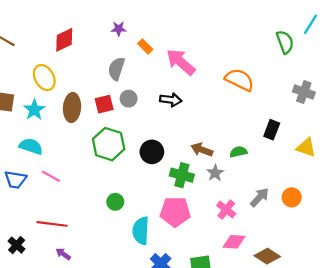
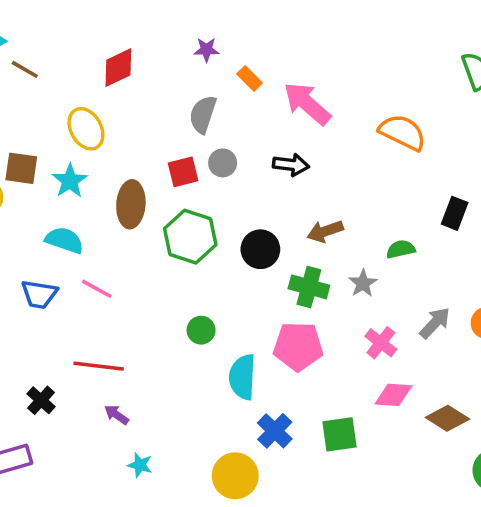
brown ellipse: (72, 107) -> (131, 204), moved
brown arrow: (202, 150) -> (325, 231), moved, turned -40

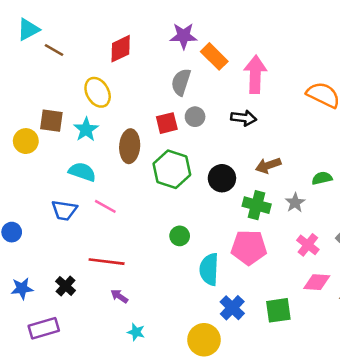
purple star: (206, 50) -> (183, 36), size x1.5
orange rectangle: (250, 78) -> (214, 56), size x1.5
pink arrow: (307, 104) -> (255, 74), turned 51

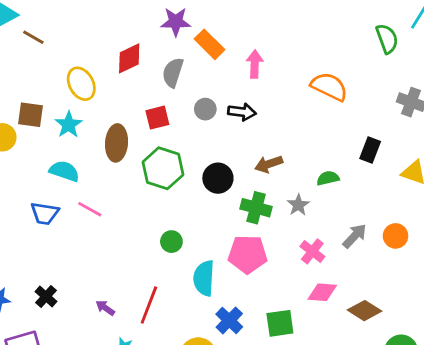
red diamond: (121, 49) -> (129, 58), moved
pink arrow: (255, 74) -> (255, 64), size x0.7
gray circle: (195, 117) -> (205, 109), moved
red line: (107, 262) -> (149, 305), moved, turned -76

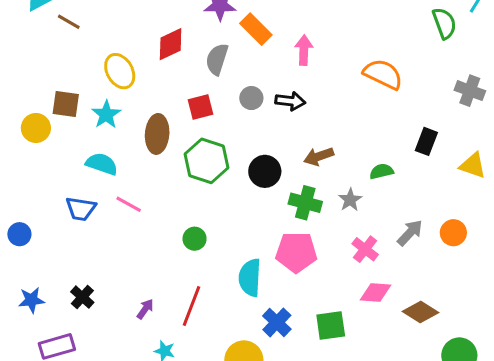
green circle: (171, 242) -> (195, 239), moved
purple arrow: (105, 308) -> (145, 309), turned 90

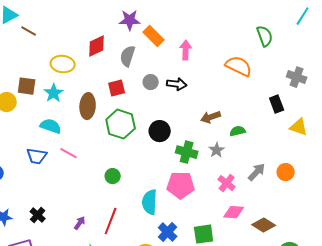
green semicircle: (444, 23) -> (265, 36), moved
yellow ellipse: (120, 71) -> (63, 64), turned -55
black rectangle: (426, 141) -> (277, 104), moved, turned -42
brown arrow: (319, 156) -> (211, 117), moved

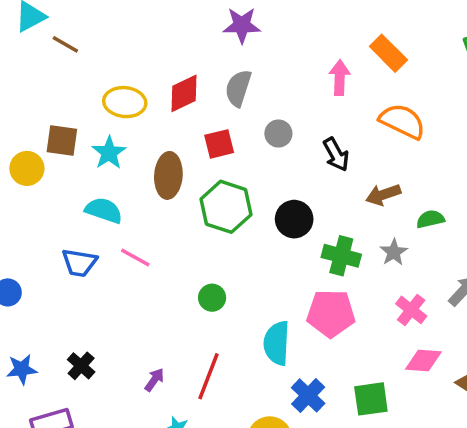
orange rectangle: (154, 36) -> (388, 53), moved
red diamond: (97, 46) -> (184, 93), moved
orange semicircle: (239, 66) -> (402, 121), moved
black arrow: (177, 84) -> (336, 154), moved, turned 54

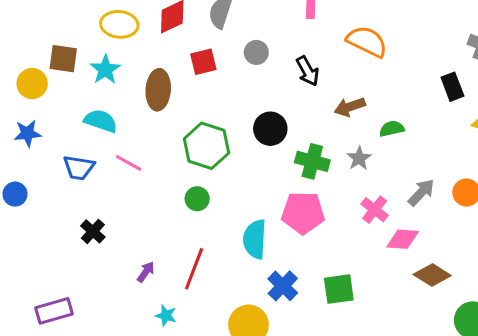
green hexagon: (226, 207) -> (206, 146), moved
pink diamond: (423, 361) -> (403, 239), moved
black cross: (81, 366) -> (93, 231), moved
blue star: (22, 369) -> (27, 133), moved

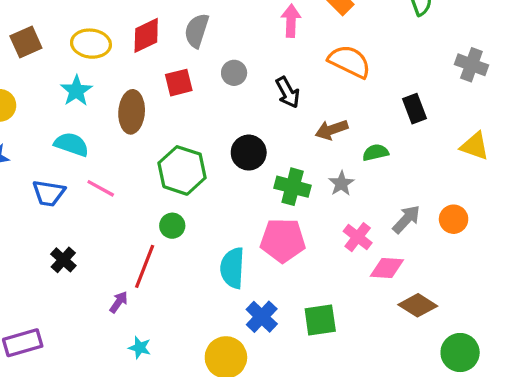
brown square: (63, 59) -> (26, 42), moved, turned -32
black rectangle: (452, 87) -> (415, 109), moved
red line: (194, 269) -> (145, 266), moved

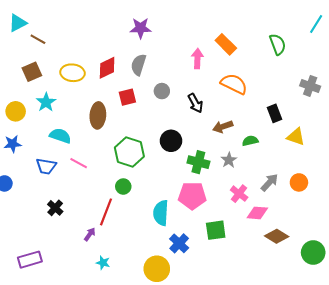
cyan star: (76, 91) -> (46, 102), moved
yellow triangle: (475, 146) -> (296, 137), moved
green square: (320, 320) -> (216, 230), moved
green circle: (460, 353) -> (313, 253), moved

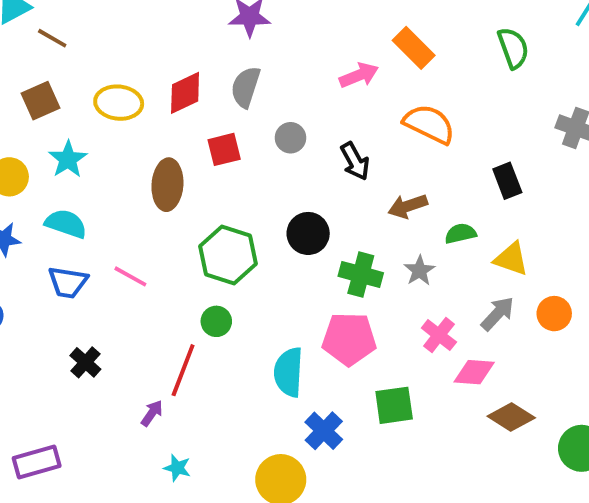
pink arrow: (197, 59) -> (359, 75), turned 66
cyan semicircle: (60, 136) -> (66, 224), moved
yellow triangle: (296, 137) -> (511, 259), moved

